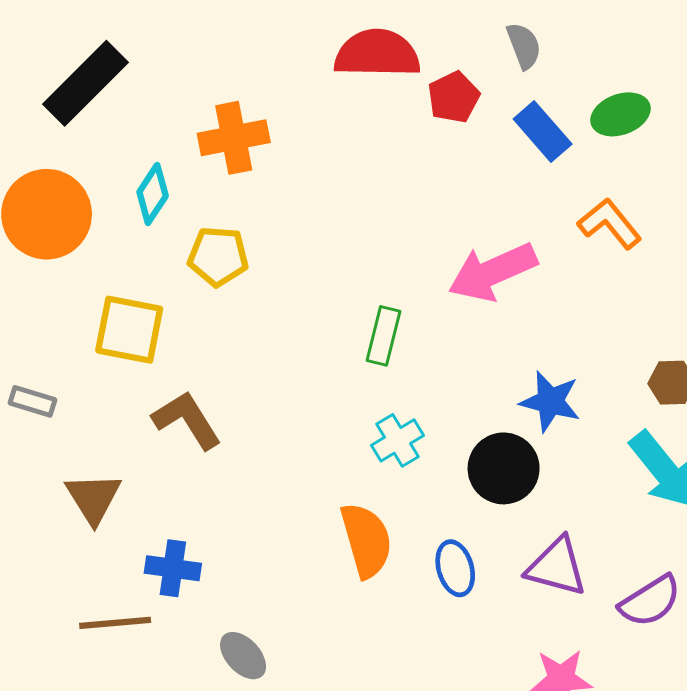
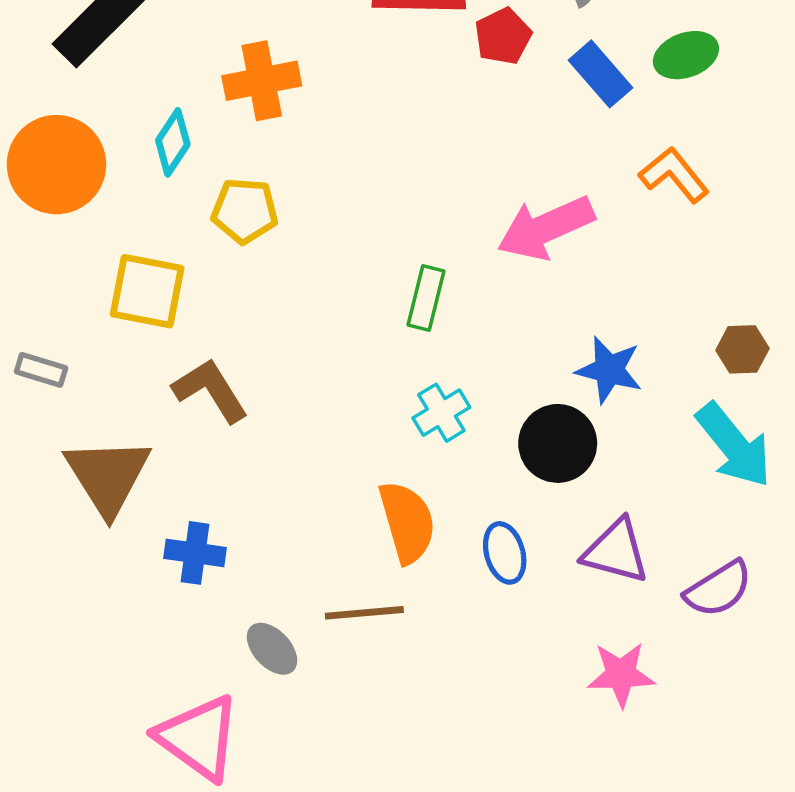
brown triangle: (93, 498) -> (108, 476), size x1.4
brown line: (115, 623) -> (364, 613), moved

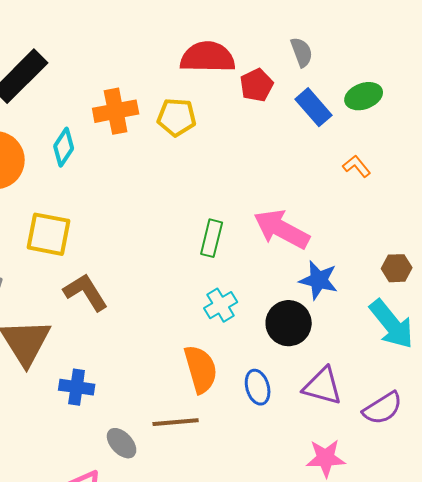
orange L-shape: (674, 175) -> (357, 166), size x0.7
yellow pentagon: (245, 211) -> (177, 117), moved
pink arrow: (546, 228) -> (282, 229), moved, turned 52

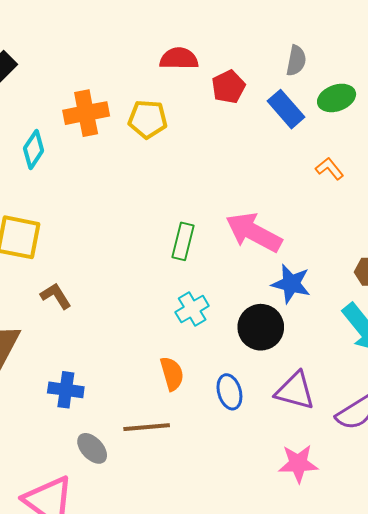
gray semicircle: (302, 52) -> (296, 61), moved, turned 32
red semicircle: (208, 57) -> (179, 59), size x0.7
brown L-shape: (86, 292) -> (56, 296), size x0.7
orange semicircle: (201, 369) -> (172, 374), size x0.7
blue cross: (77, 387) -> (66, 390), moved

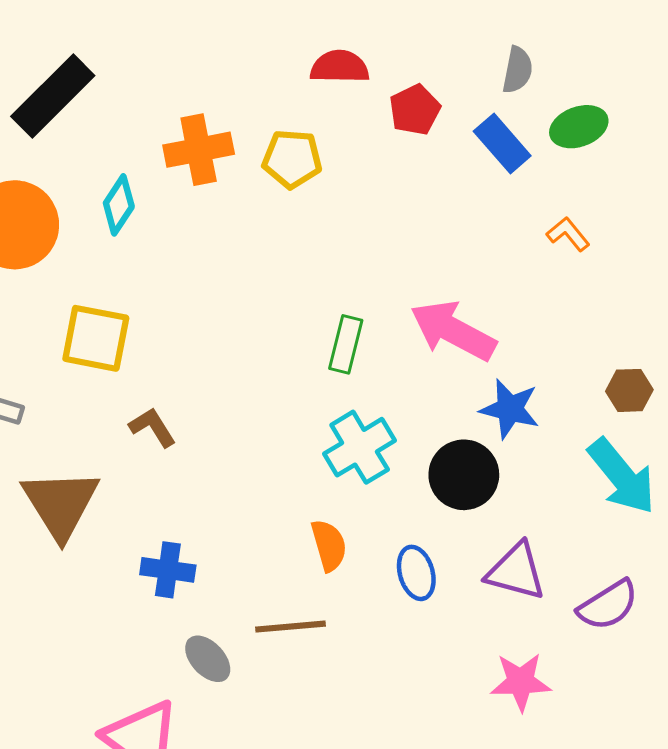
cyan cross: (192, 309) -> (360, 447), size x1.4

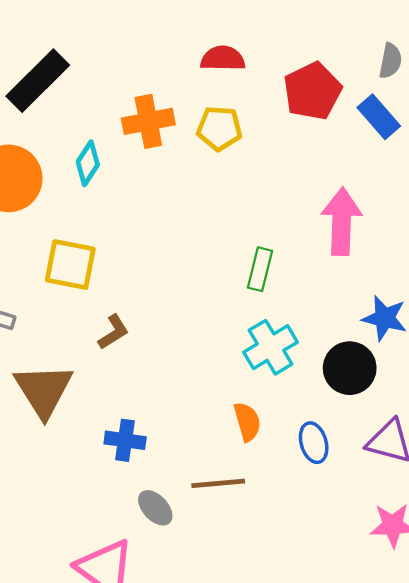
red semicircle: (340, 67) -> (223, 59), moved
red pentagon: (415, 110) -> (312, 91), size x1.5
pink arrow: (453, 331) -> (342, 221), moved, turned 64
brown L-shape: (153, 427) -> (113, 332), turned 90

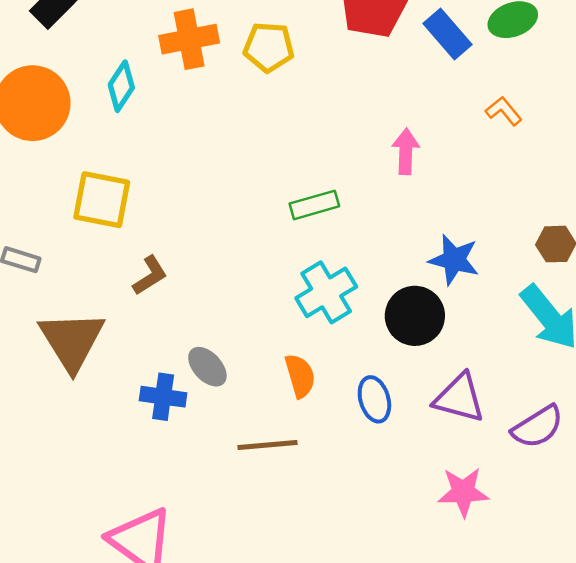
pink arrow: (342, 221) -> (406, 151), size x0.6
green rectangle: (260, 269) -> (314, 205), turned 60
gray ellipse: (155, 508) -> (207, 367), moved

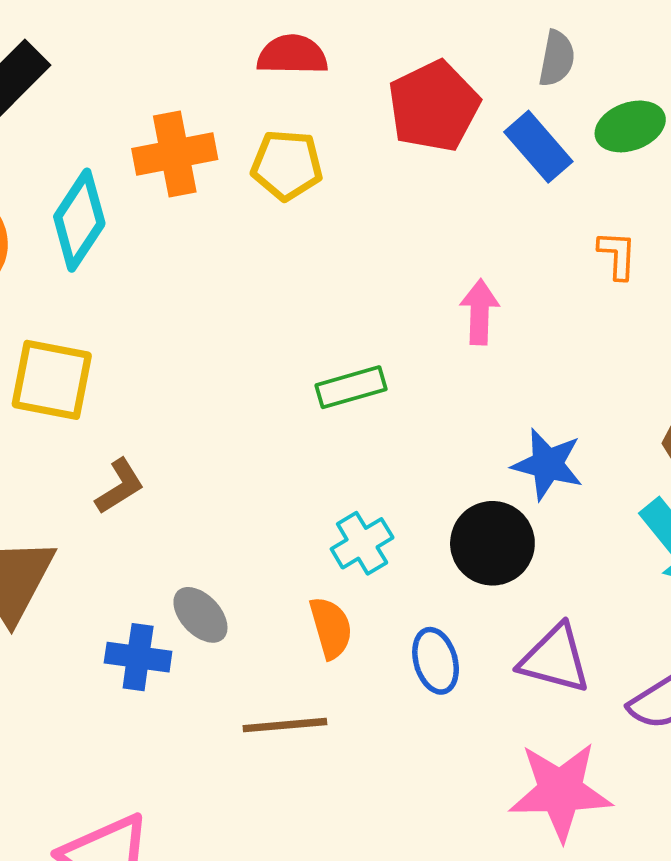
cyan diamond: (121, 86) -> (79, 220), size x1.4
orange L-shape: (504, 111) -> (617, 255), turned 42
cyan cross: (326, 292) -> (362, 543), moved, size x0.7
pink star: (463, 492) -> (560, 791), size x1.4

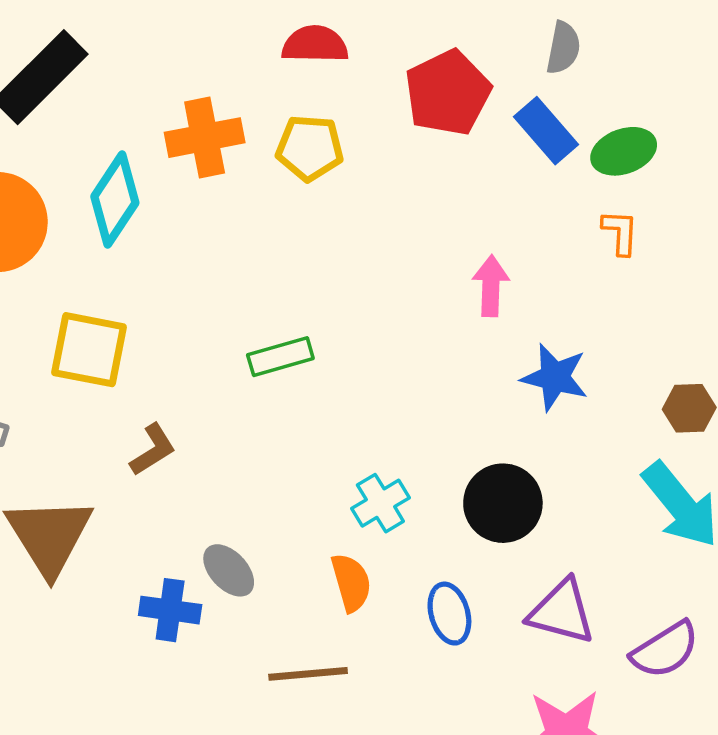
green ellipse: (630, 126) -> (624, 151), moved
green rectangle: (351, 387) -> (280, 357), moved
blue star: (548, 464) -> (555, 377), moved

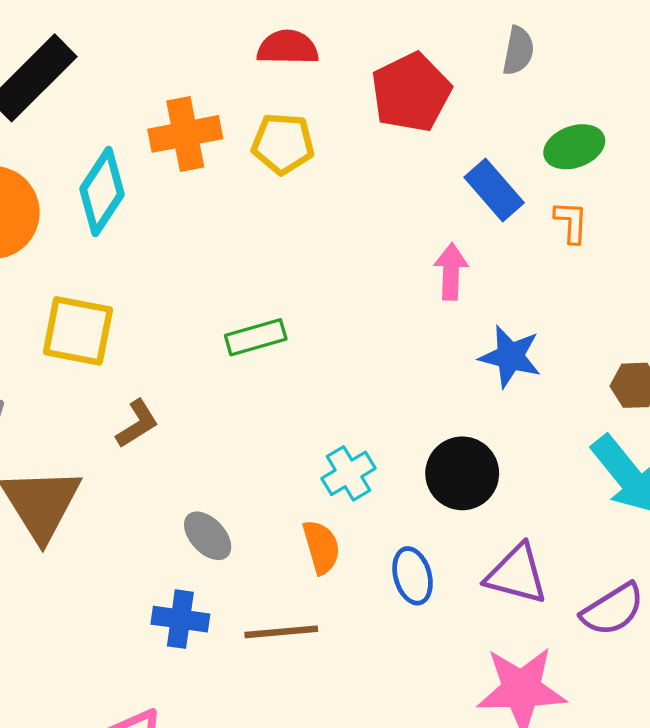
blue rectangle: (546, 131) -> (494, 190), moved
blue cross: (170, 610) -> (180, 619), moved

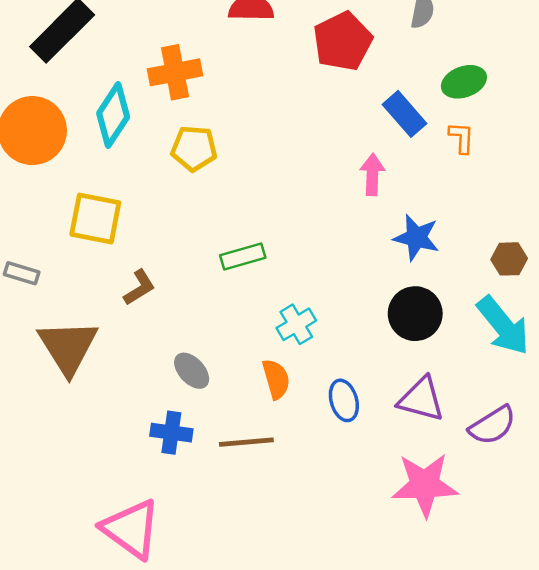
yellow pentagon: (283, 144) -> (194, 148), moved
green rectangle: (256, 337) -> (243, 257), moved
black circle: (462, 473) -> (415, 314), moved

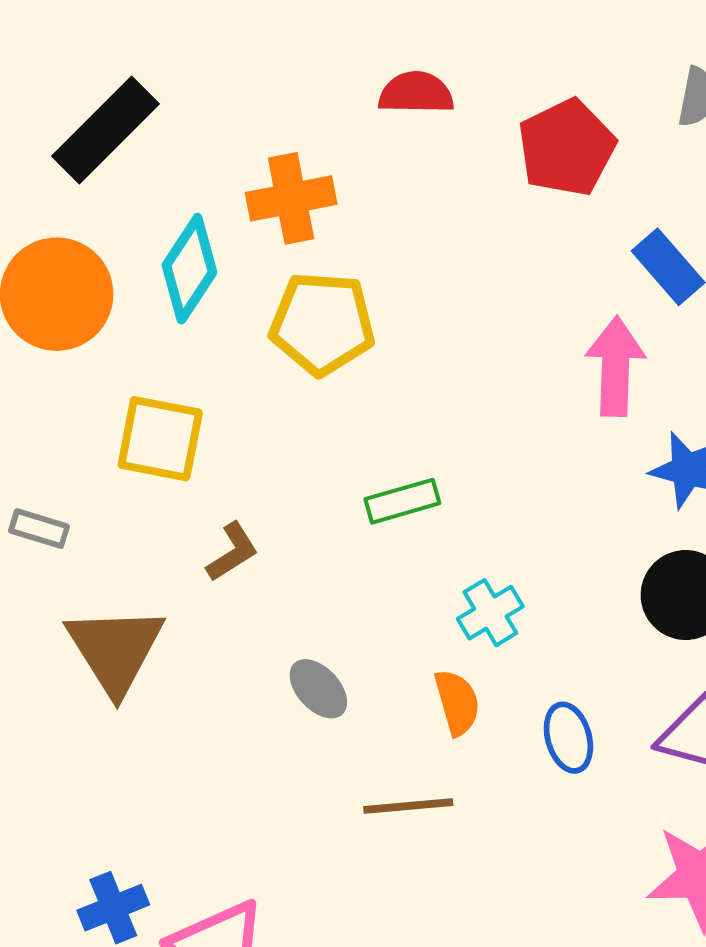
yellow pentagon: (194, 148) -> (322, 323), size x1.4
pink arrow: (372, 175) -> (615, 366), size x1.4
blue cross: (171, 433) -> (113, 908), moved, turned -30

